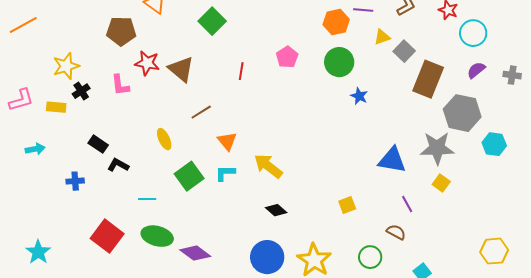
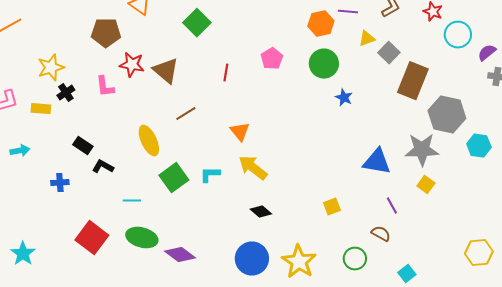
purple semicircle: (476, 70) -> (487, 53), moved
yellow ellipse: (164, 139) -> (149, 141), size x1.4
orange triangle: (227, 141) -> (240, 132), moved

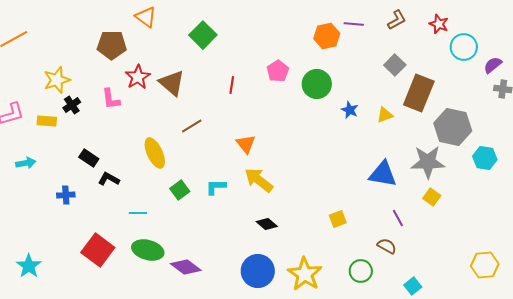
yellow triangle: (367, 39) -> (385, 115), moved
green circle: (324, 64) -> (317, 84), moved
red star: (132, 65) -> (138, 77), turned 30
green square: (174, 178) -> (180, 190), size x0.7

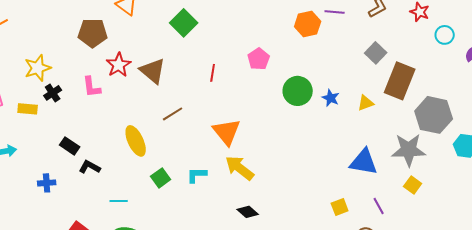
cyan circle: (464, 47) -> (445, 35), size x0.7
green circle: (317, 84) -> (298, 91), moved
orange triangle: (246, 144) -> (227, 132), size x1.4
yellow square: (338, 219) -> (340, 207), moved

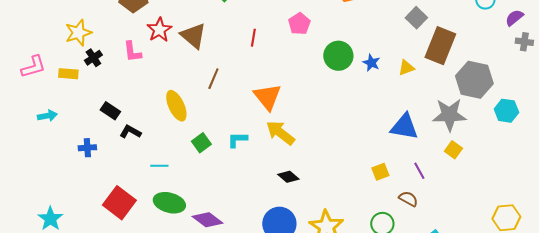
brown line: (173, 114) -> (213, 79), turned -35

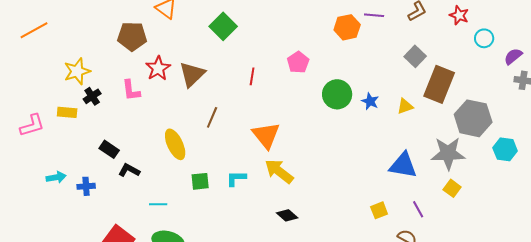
brown triangle: (193, 36) -> (192, 74), turned 36
pink L-shape: (33, 67) -> (32, 125), moved
cyan arrow: (47, 116) -> (56, 177), moved
green square: (201, 143) -> (200, 181), turned 30

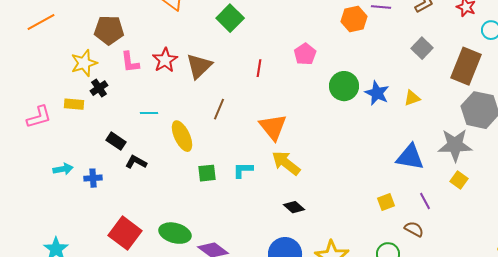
brown pentagon: (132, 36) -> (109, 30), moved
brown rectangle: (439, 84) -> (466, 66), moved
pink L-shape: (131, 90) -> (130, 62), moved
blue star: (370, 101) -> (377, 93), size x1.4
cyan line: (158, 204) -> (149, 113), moved

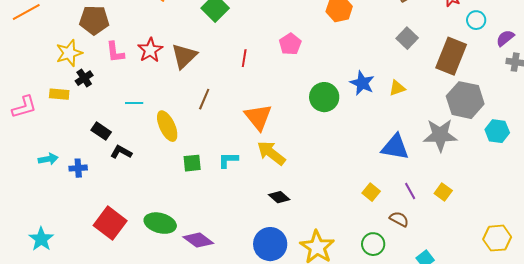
green circle: (344, 86) -> (324, 97), moved
yellow square: (459, 180) -> (443, 192), moved
yellow square: (386, 202) -> (371, 192), turned -30

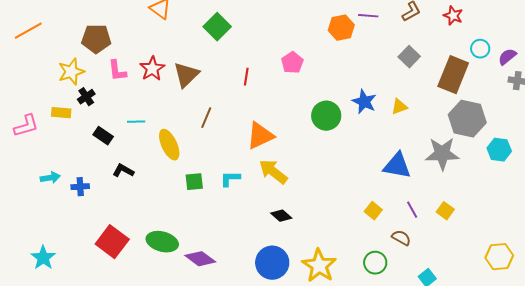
cyan circle: (476, 20) -> (480, 49), moved
orange triangle: (258, 117) -> (260, 136), turned 44
black rectangle: (101, 131) -> (103, 136), moved

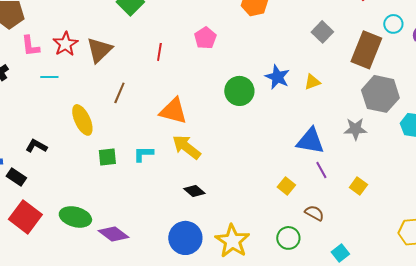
cyan line: (136, 122) -> (49, 77), moved
black rectangle: (103, 136) -> (16, 177), moved
orange triangle: (260, 136) -> (173, 111), turned 40
gray star: (442, 154) -> (355, 129), size x0.7
purple line: (412, 210) -> (321, 170), moved

